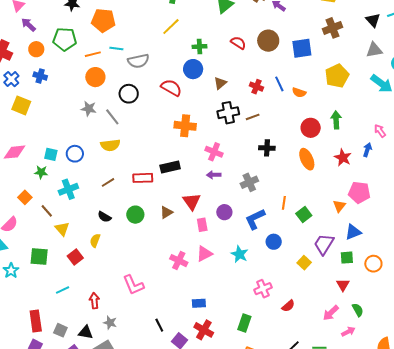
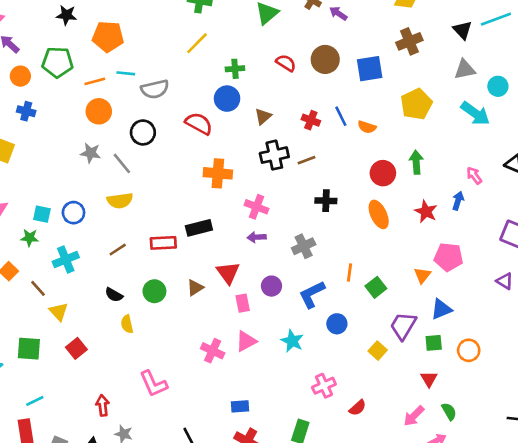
yellow semicircle: (95, 240) -> (127, 324), moved, turned -32
cyan line: (63, 290) -> (35, 401), moved

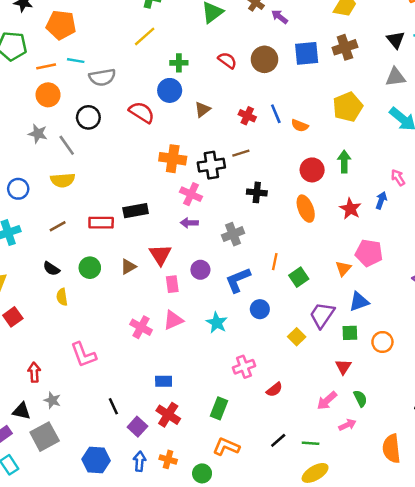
blue square: (370, 69) -> (307, 53), moved
black cross: (274, 155) -> (211, 165), moved
orange cross: (218, 173) -> (173, 159), moved

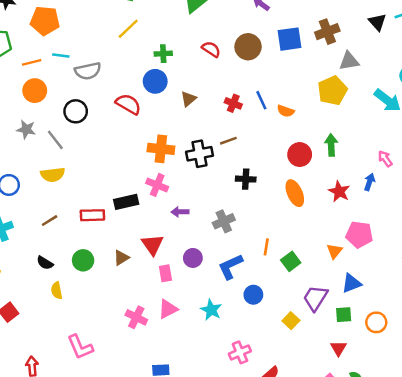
gray triangle: (395, 77) -> (349, 61), moved
pink cross: (191, 194) -> (157, 185), moved

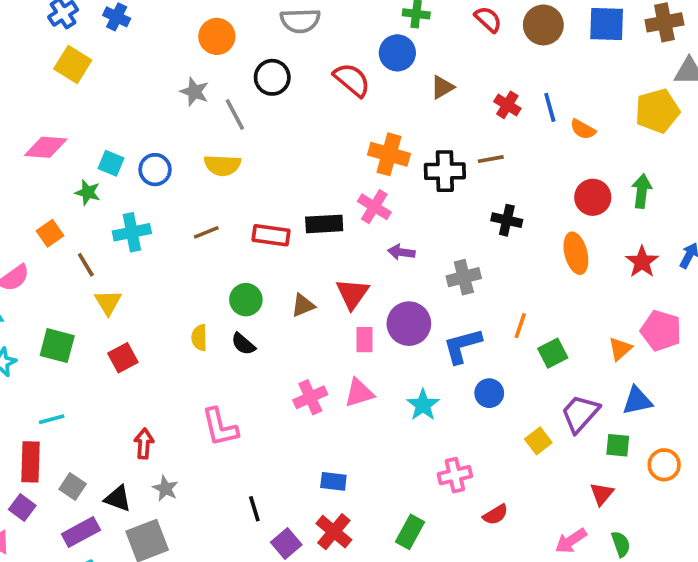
purple circle: (193, 258) -> (409, 324), size x1.5
black semicircle: (45, 263) -> (243, 344), moved
pink cross: (136, 317) -> (310, 397), turned 30

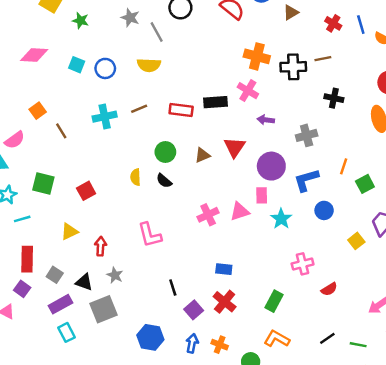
green star: (88, 192) -> (81, 21), moved
cyan cross: (132, 232) -> (105, 117), moved
yellow triangle: (108, 302) -> (69, 232), moved, turned 36
pink rectangle: (365, 340) -> (262, 195), moved
cyan line: (52, 419) -> (22, 219), moved

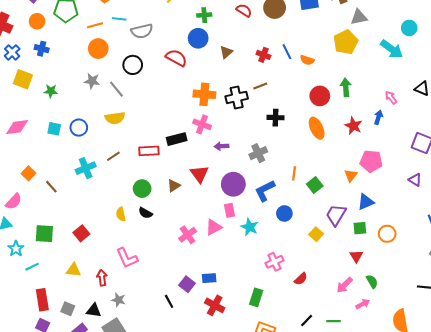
yellow triangle: (69, 232) -> (74, 270), turned 42
pink L-shape: (150, 235) -> (127, 258), moved
purple square: (194, 310) -> (187, 284), moved

